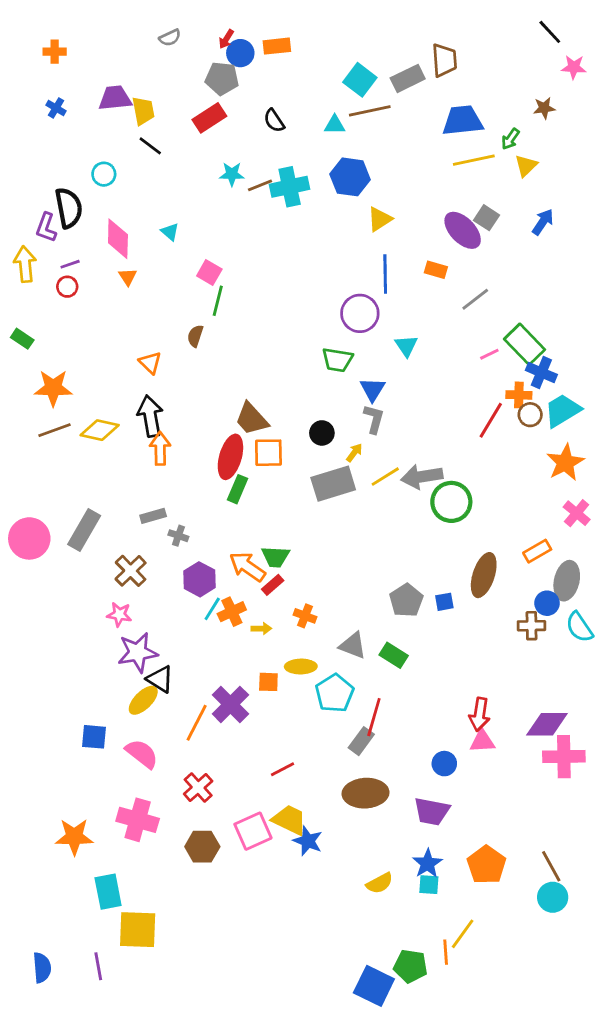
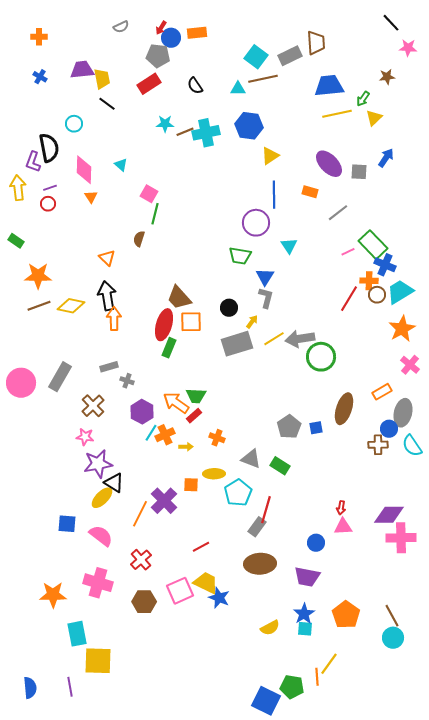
gray square: (487, 218) -> (359, 172), moved, turned -30
red arrow: (479, 714) -> (341, 508), size x0.6

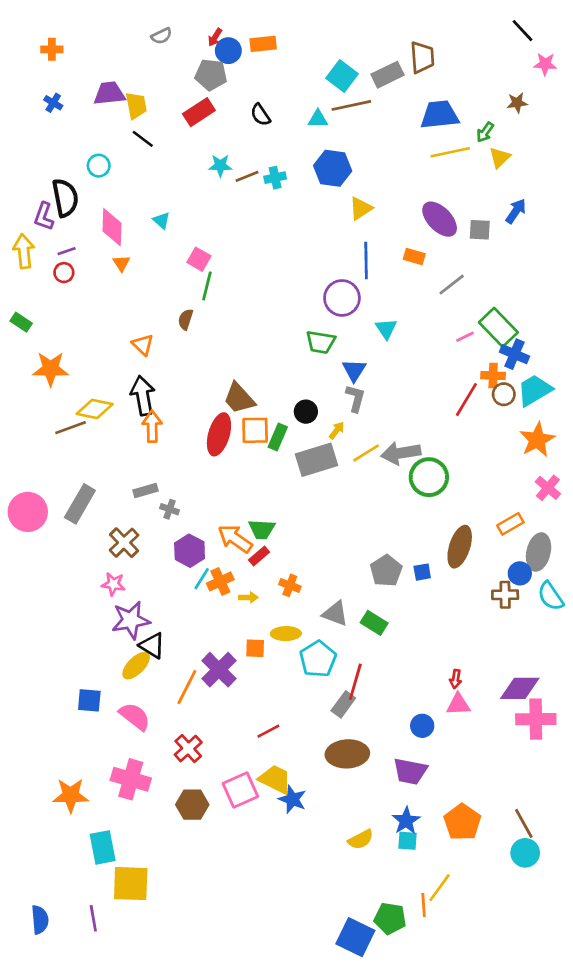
cyan cross: (206, 133) -> (275, 178), size x0.6
brown line: (39, 306) -> (71, 428), moved
green rectangle: (169, 348) -> (278, 437), moved

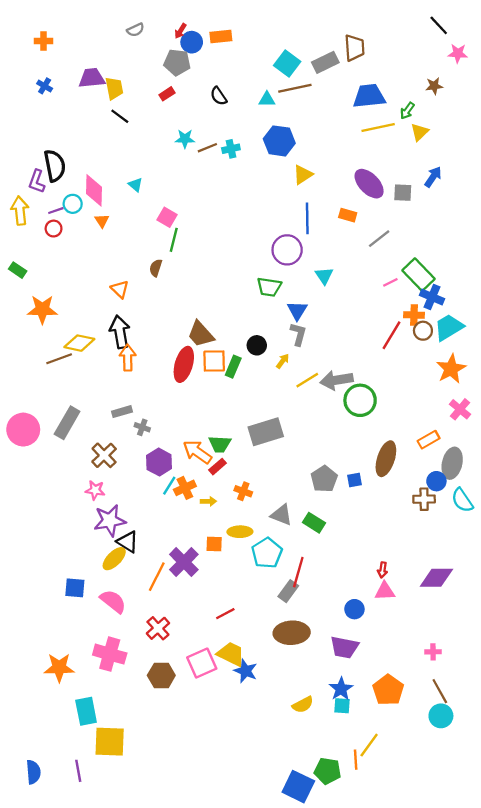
red rectangle: (199, 112) -> (167, 94), size x0.6
cyan circle: (99, 166) -> (73, 204), moved
gray rectangle: (317, 460) -> (266, 432), moved
pink cross: (536, 719) -> (433, 652), moved, size x0.5

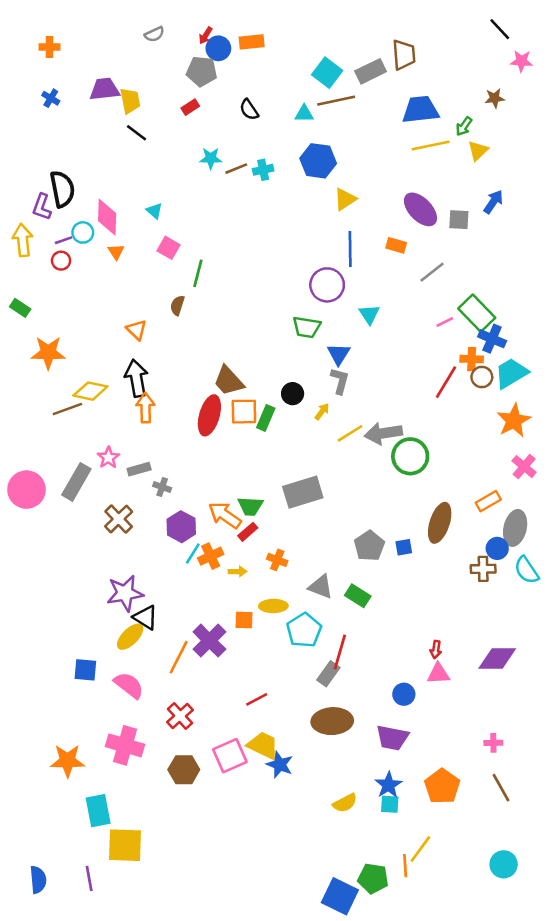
pink square: (167, 217) -> (168, 248), moved
pink star: (95, 490) -> (108, 458), moved, turned 30
cyan circle: (441, 716) -> (504, 864), moved

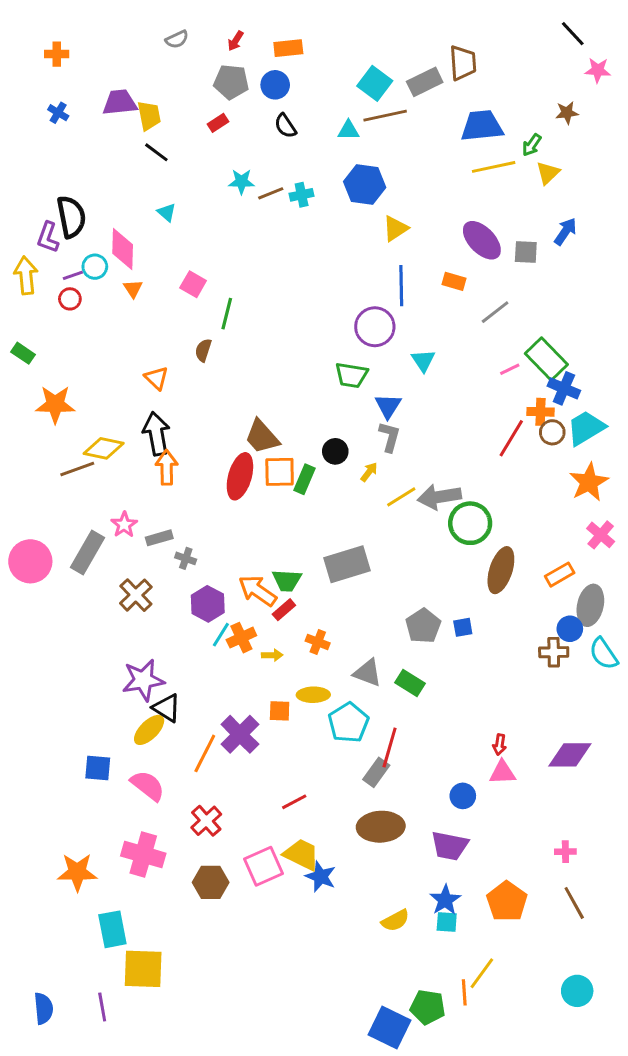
blue circle: (218, 48) -> (275, 85), moved
cyan triangle: (154, 211) -> (167, 212), moved
brown ellipse: (440, 523) -> (501, 570), moved

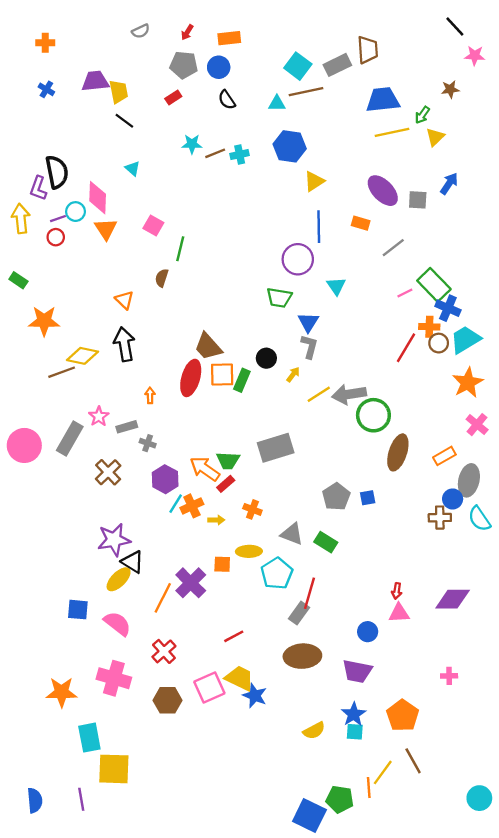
orange triangle: (133, 289) -> (106, 229), size x1.5
orange arrow: (167, 467) -> (150, 395), moved, size x0.6
brown line: (574, 903) -> (413, 761), moved
cyan circle: (577, 991) -> (479, 798), moved

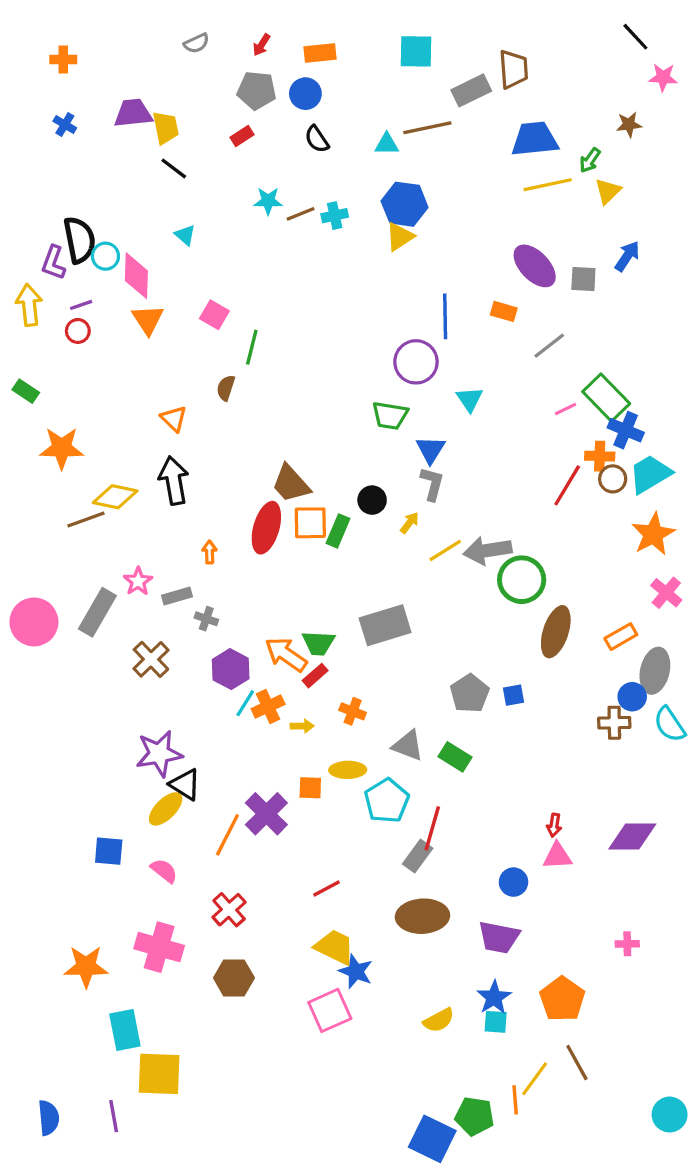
cyan square: (298, 66) -> (416, 51), moved, turned -36
yellow triangle: (314, 181) -> (400, 237), moved
cyan circle: (76, 212) -> (105, 256), moved
pink semicircle: (117, 624) -> (164, 871), size x0.7
pink square: (209, 688) -> (330, 1010), moved

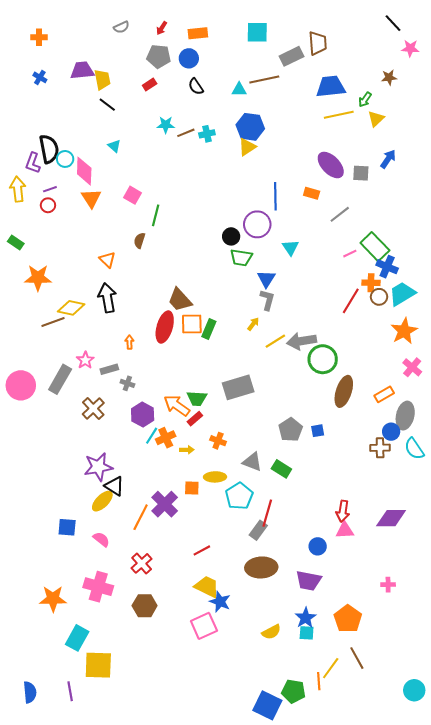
black circle: (372, 500) -> (231, 236), moved
red arrow: (554, 825) -> (343, 511), size x1.5
cyan rectangle: (125, 1030) -> (77, 638), turned 40

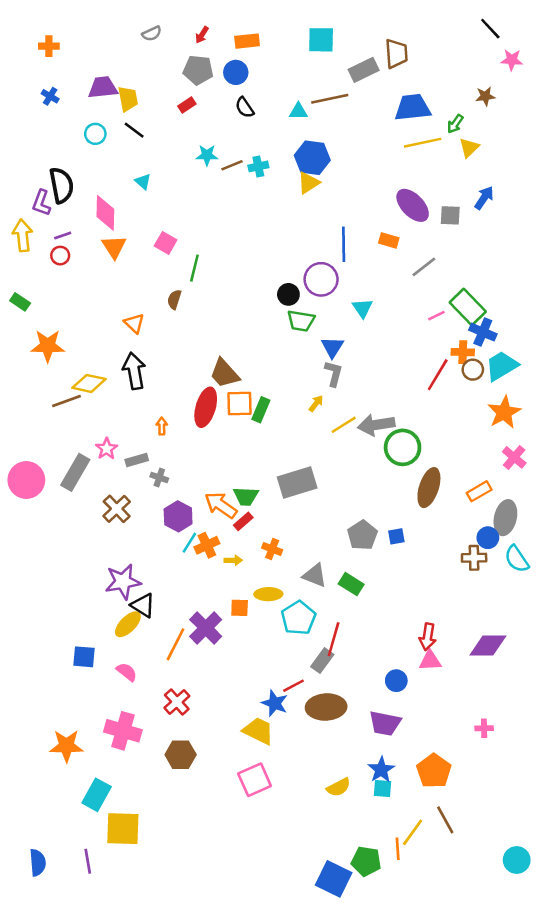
cyan circle: (65, 159) -> (95, 134), moved
red line: (202, 550) -> (293, 686), moved
blue star: (220, 602) -> (275, 703), moved

